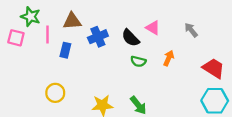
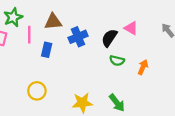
green star: (31, 17) -> (13, 17), turned 30
black semicircle: (130, 38) -> (109, 38), turned 78
orange arrow: (169, 58) -> (143, 67), moved

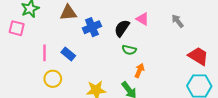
pink line: (29, 35) -> (45, 53), moved
blue rectangle: (47, 50) -> (68, 54), moved, turned -64
orange arrow: (143, 67) -> (139, 71), moved

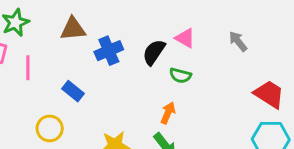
green semicircle: (129, 50) -> (180, 76), moved
pink line: (45, 53) -> (28, 68), moved
orange arrow: (139, 71) -> (168, 113), moved

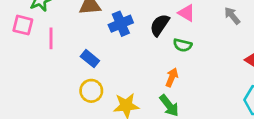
yellow circle: (50, 128) -> (91, 91), moved

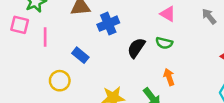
black semicircle: (160, 25) -> (136, 48), moved
orange arrow: (172, 77) -> (169, 77), moved, turned -42
yellow circle: (91, 91) -> (60, 81), moved

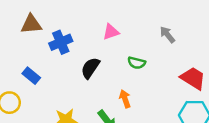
pink triangle: (168, 14) -> (111, 32), moved, turned -49
green semicircle: (164, 43) -> (137, 63), moved

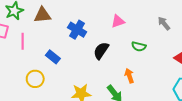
brown triangle: (31, 24) -> (42, 15), moved
blue cross: (61, 42) -> (77, 30), turned -36

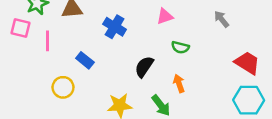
green semicircle: (139, 46) -> (180, 47), moved
black semicircle: (101, 51) -> (144, 67), moved

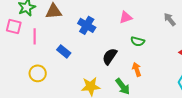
yellow circle: (63, 87) -> (38, 73), moved

